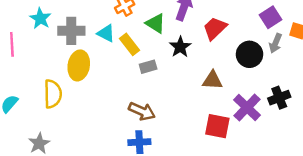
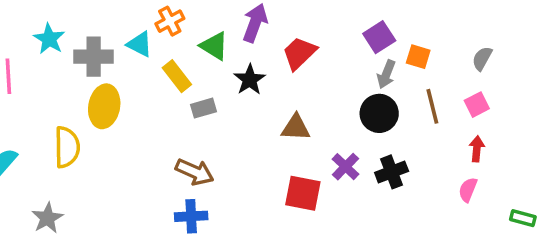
cyan triangle: (106, 33) -> (140, 44), moved
black circle: (250, 54) -> (379, 113), moved
black cross: (279, 98) -> (392, 172), moved
purple cross: (247, 108) -> (345, 167), size x0.7

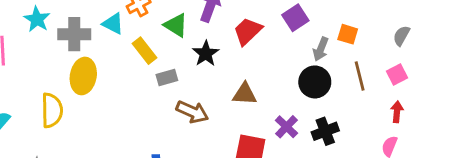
purple square: (379, 37) -> (295, 18), moved
brown arrow: (195, 172) -> (192, 112), moved

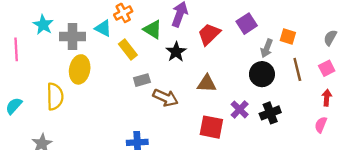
gray rectangle: (167, 77) -> (142, 80), moved

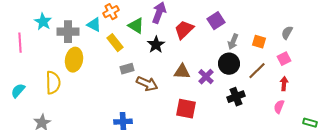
orange square: (288, 36) -> (259, 42), moved
brown line: (297, 69) -> (257, 71), moved, turned 60
purple cross: (240, 109) -> (206, 77), moved

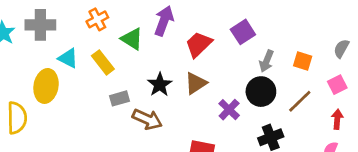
cyan triangle: (94, 25) -> (68, 58), moved
gray cross: (68, 32) -> (40, 25), moved
black star: (156, 45) -> (160, 85), moved
brown triangle: (182, 72) -> (196, 83), moved, turned -36

